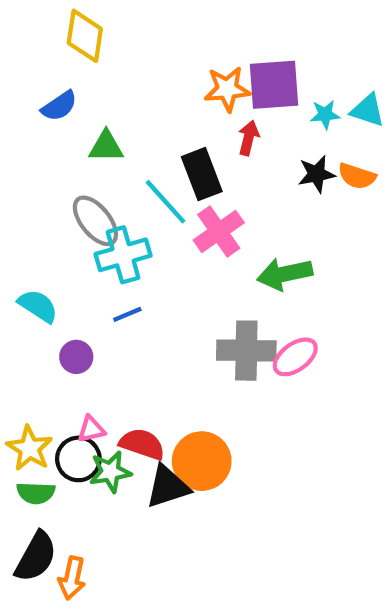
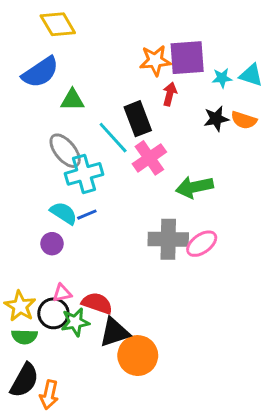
yellow diamond: (85, 36) -> (58, 24), turned -39
blue semicircle: (59, 106) -> (40, 72), size x1.5
cyan semicircle: (38, 306) -> (64, 213), moved
orange circle: (202, 461) -> (138, 356), moved

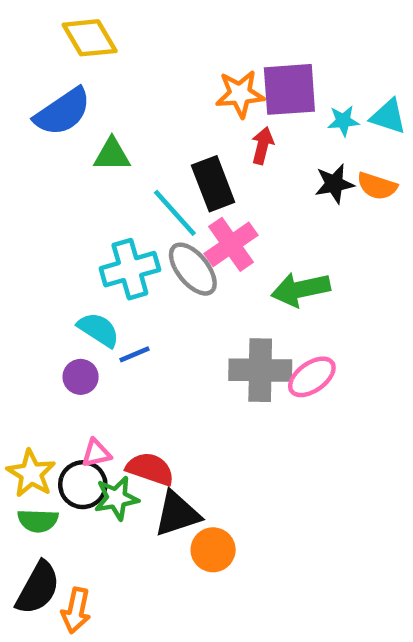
gray ellipse: (65, 151) -> (193, 269), moved
blue line: (87, 215) -> (134, 354), moved
orange circle: (138, 356) -> (213, 550), size x0.7

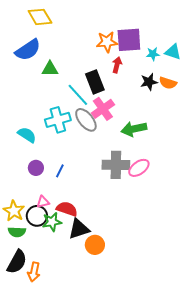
cyan semicircle: (99, 330) -> (27, 135), moved
blue line: (134, 354) -> (60, 171), moved, turned -40

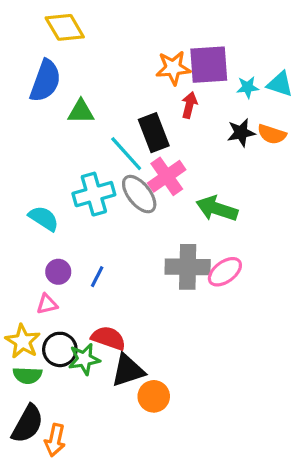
blue semicircle: (28, 50) -> (45, 81), turned -36
green arrow: (134, 129) -> (217, 209), turned 30
pink triangle: (43, 202) -> (47, 304), moved

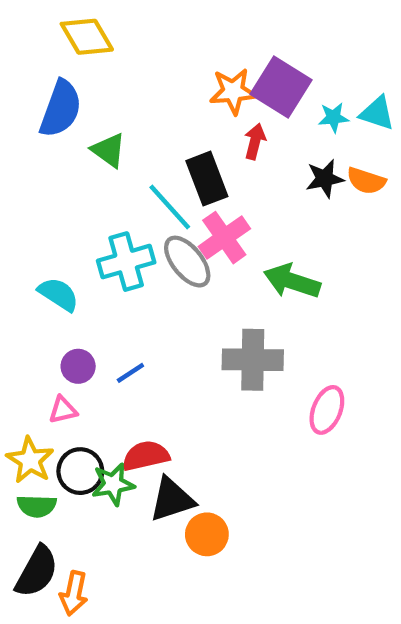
purple square: (209, 65) -> (281, 87), turned 36
green triangle: (81, 112) -> (109, 150), turned 36
pink ellipse: (225, 272) -> (327, 410), moved, turned -32
blue line: (97, 277) -> (130, 373), turned 30
red semicircle: (108, 338) -> (146, 456), turned -32

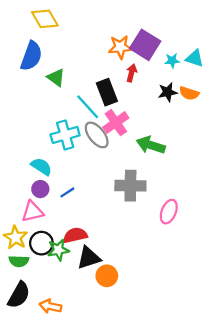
cyan semicircle: (58, 294) -> (41, 166), moved
pink triangle: (63, 410) -> (32, 212), size x1.5
orange arrow: (74, 593) -> (50, 306), moved, turned 90

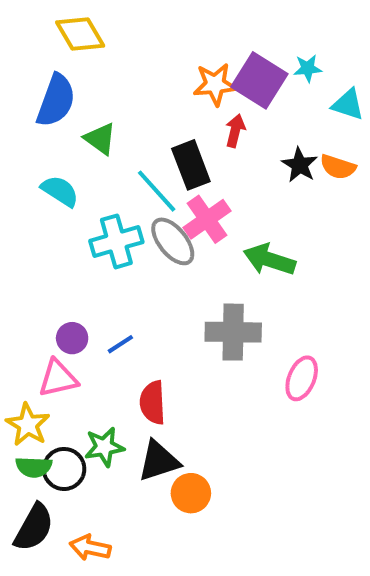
cyan star: (172, 61) -> (308, 68), moved
black star: (168, 92) -> (300, 165), turned -30
cyan semicircle: (41, 166) -> (60, 191), moved
red semicircle: (75, 235) -> (153, 403), moved, turned -80
black circle: (41, 243) -> (64, 469), moved

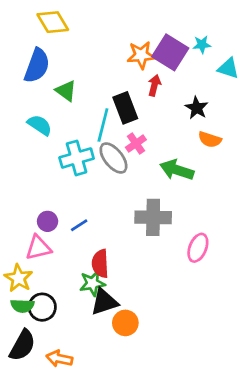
orange semicircle: (338, 167) -> (210, 140), moved
cyan line: (157, 191) -> (103, 125), turned 56
pink cross: (207, 219) -> (136, 143), size x0.7
green star: (104, 447) -> (92, 283), moved

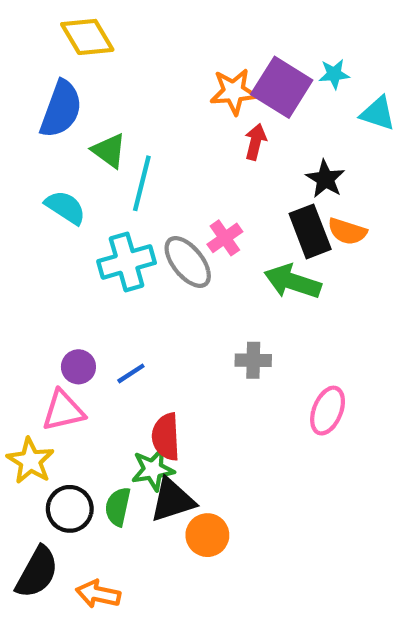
black rectangle: (125, 108) -> (310, 231), moved
cyan line: (103, 125) -> (142, 183), moved
gray cross: (153, 217) -> (253, 360), size x0.6
green semicircle: (22, 306) -> (118, 507), moved, turned 100

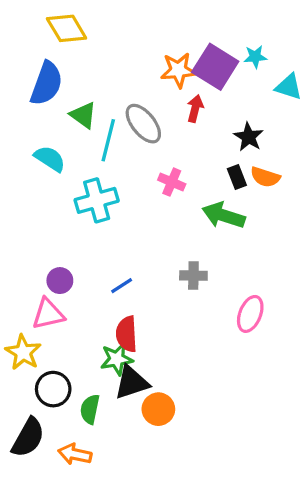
black rectangle: (310, 231) -> (237, 177), size x0.6
pink cross: (225, 238) -> (172, 182), turned -32
gray ellipse: (188, 262) -> (143, 124), moved
blue line: (131, 373) -> (122, 286), moved
green semicircle: (118, 507) -> (90, 409), moved

